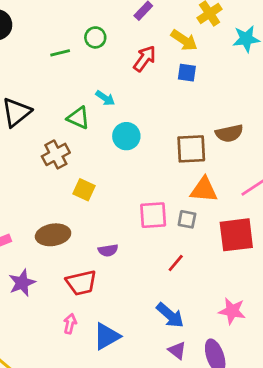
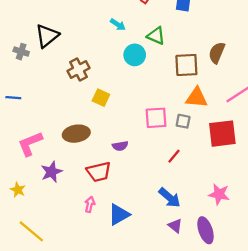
green triangle: (78, 118) -> (156, 36), moved
brown semicircle: (229, 133) -> (217, 53), turned 125

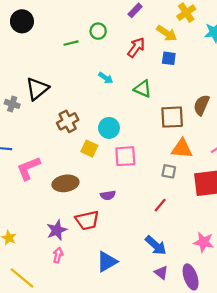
cyan circle: (135, 55) -> (109, 128), moved
pink square: (156, 118) -> (125, 156), moved
pink L-shape: (30, 144) -> (28, 168), moved
purple star: (52, 172) -> (57, 230), moved
pink arrow: (90, 204) -> (58, 255), moved

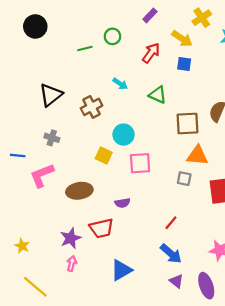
gray cross: (12, 104) -> (52, 138), moved
brown cross: (68, 121) -> (92, 107), moved
red line: (160, 205) -> (171, 223), moved

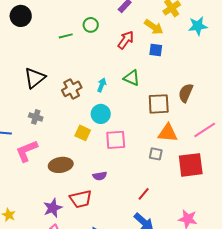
cyan arrow: (120, 84) -> (102, 85), moved, turned -104

